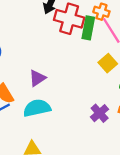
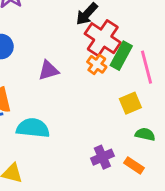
orange cross: (101, 12) -> (97, 64), moved
purple triangle: (37, 78) -> (48, 70), moved

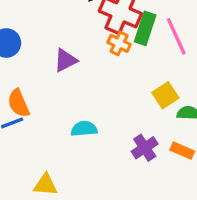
yellow square: (130, 103) -> (165, 95), moved
cyan semicircle: (33, 128) -> (84, 129), moved, size x0.7

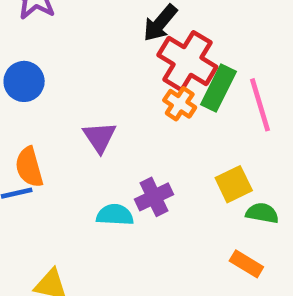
purple triangle: (65, 60) -> (100, 137), moved, turned -45
purple cross: (145, 148) -> (154, 197), moved

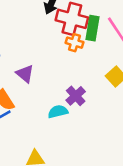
purple triangle: (100, 137) -> (25, 74), moved

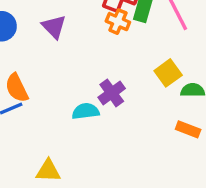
purple triangle: (25, 74) -> (54, 27), moved

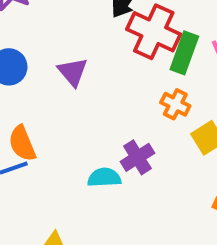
orange cross: (118, 22) -> (175, 104), moved

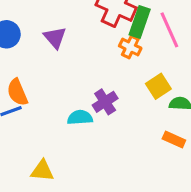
orange cross: (175, 104) -> (130, 47), moved

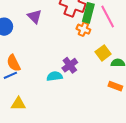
purple triangle: (55, 38) -> (34, 16), moved
yellow triangle: (42, 171) -> (18, 104), moved

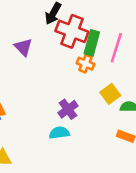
pink line: (108, 17) -> (116, 48), turned 45
cyan semicircle: (55, 76) -> (59, 133), moved

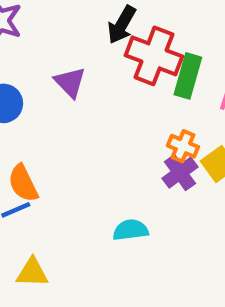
orange cross: (85, 64) -> (183, 146), moved
purple cross: (68, 109) -> (180, 173), moved

